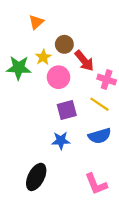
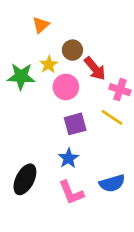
blue semicircle: (100, 136) -> (112, 183), moved
blue star: (61, 141) -> (69, 158), turned -30
black ellipse: (36, 177) -> (25, 179), moved
pink L-shape: (96, 184) -> (71, 193), moved

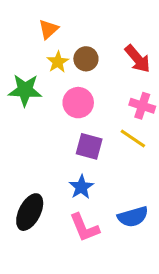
yellow star: (49, 65) -> (58, 62), moved
red arrow: (95, 68) -> (138, 59), moved
purple square: (75, 124) -> (89, 146), turned 30

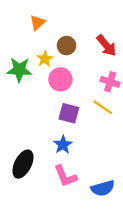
yellow star: (58, 62) -> (45, 59), moved
blue semicircle: (133, 217) -> (103, 188), moved

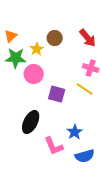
orange triangle: (37, 23) -> (11, 36), moved
pink circle: (60, 79) -> (34, 74), moved
blue star: (63, 145) -> (75, 132), moved
black ellipse: (23, 164) -> (31, 122), moved

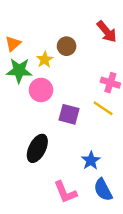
red arrow: (88, 38) -> (107, 32), moved
pink L-shape: (54, 146) -> (65, 192), moved
blue semicircle: (85, 156) -> (103, 190), turned 78

